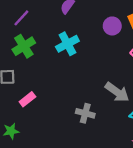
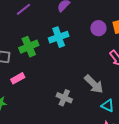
green cross: (24, 46) -> (29, 47), moved

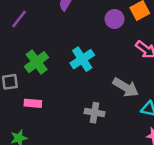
cyan cross: (59, 37) -> (82, 59), moved
pink rectangle: (18, 78) -> (33, 103), turned 48

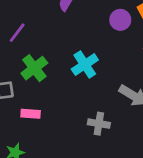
purple line: (19, 19) -> (17, 33), moved

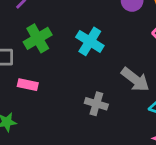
cyan cross: (85, 65) -> (90, 41), turned -32

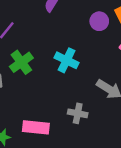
pink rectangle: (28, 85) -> (36, 127), moved, size x1.5

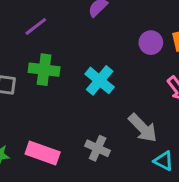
green cross: (21, 62) -> (44, 70), turned 30

